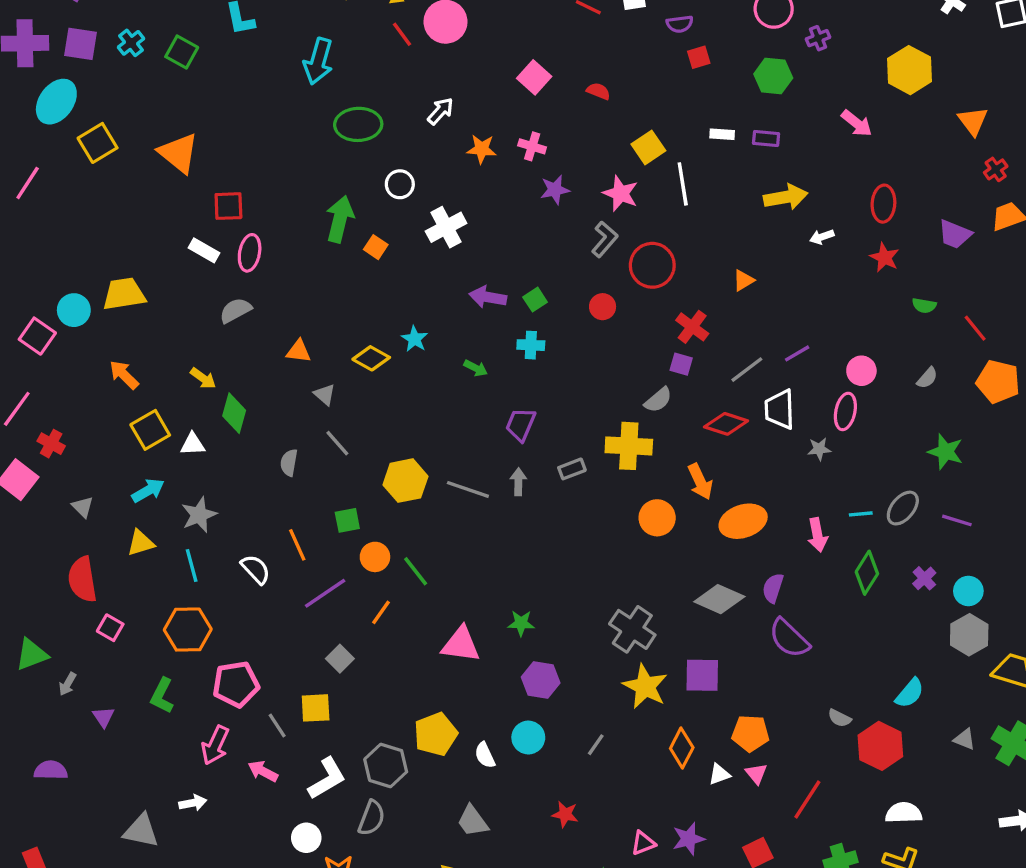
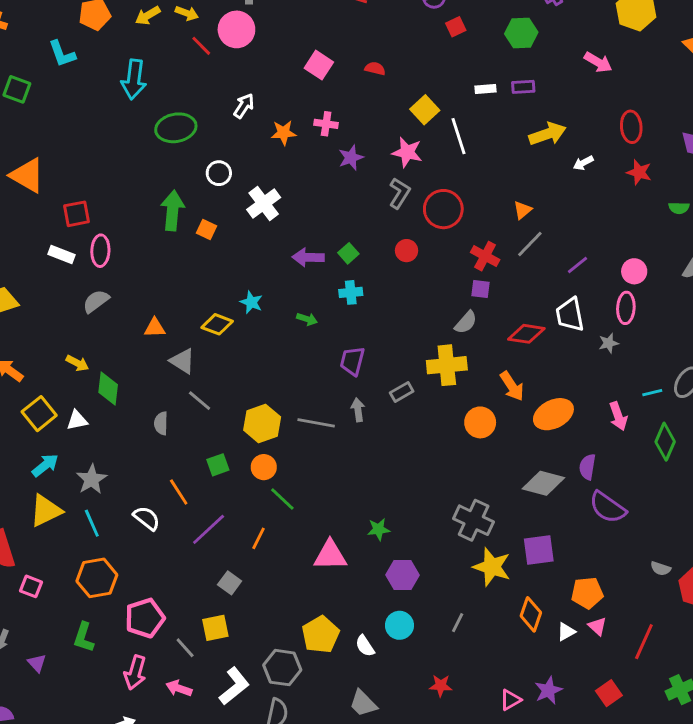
gray line: (747, 370) -> (530, 244), moved
gray triangle: (325, 395) -> (182, 361), size x1.4
yellow triangle: (141, 543) -> (46, 511), size x1.4
orange circle: (375, 557) -> (264, 467), moved

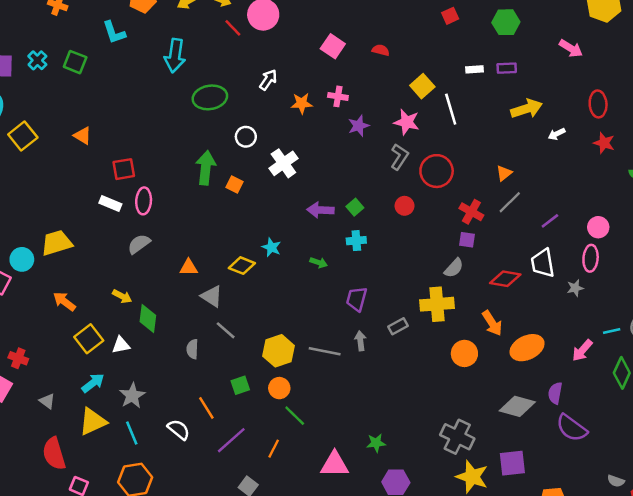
orange triangle: (27, 175) -> (83, 136), size x0.6
pink arrow: (618, 416) -> (582, 350), turned 60

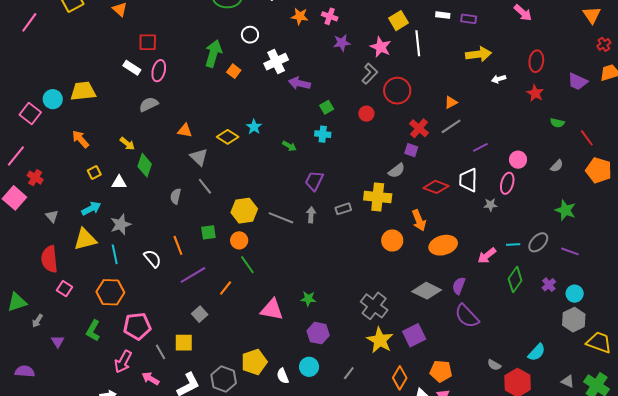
purple arrow: (320, 210) -> (299, 83), moved
yellow square: (89, 339) -> (94, 173), size x0.6
purple square: (512, 463) -> (414, 335), turned -30

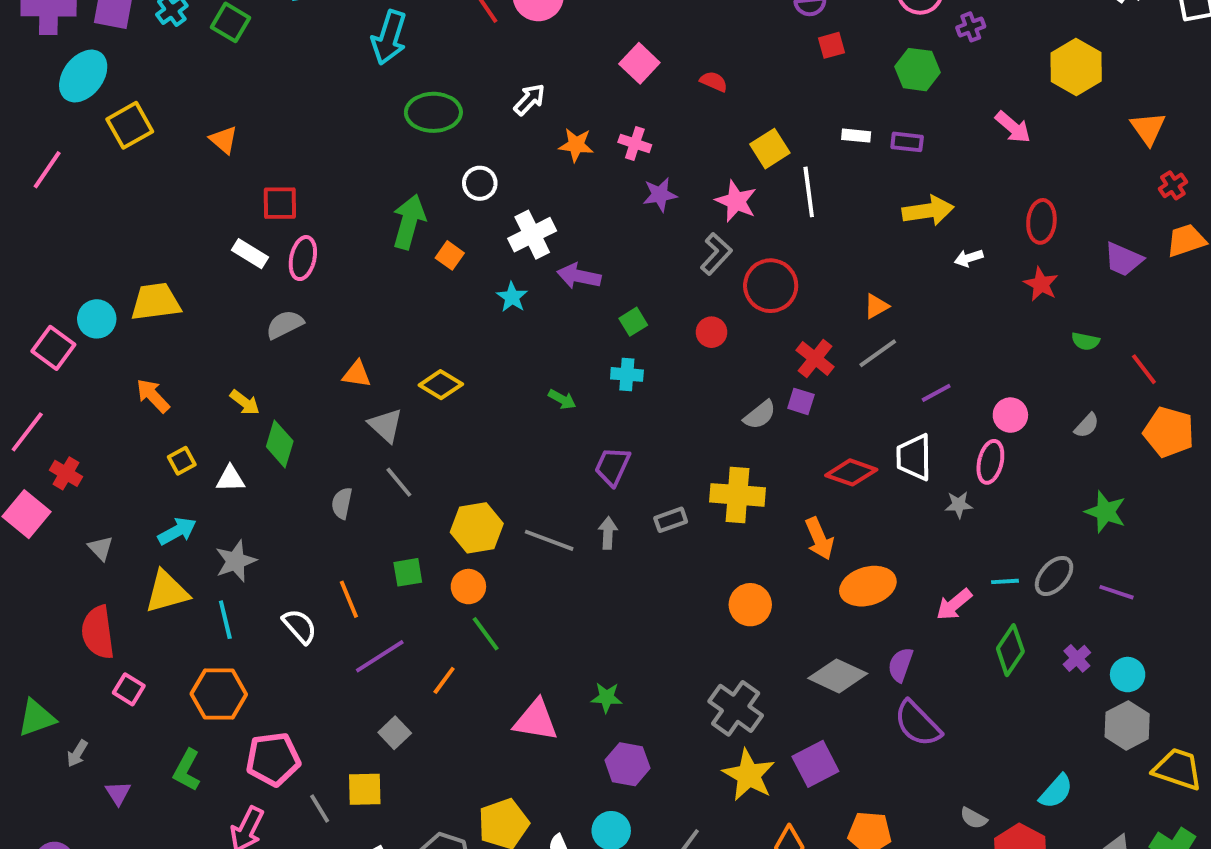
cyan star: (254, 127) -> (512, 297), moved
gray semicircle: (397, 171) -> (760, 415), moved
orange circle: (392, 240) -> (750, 605), moved

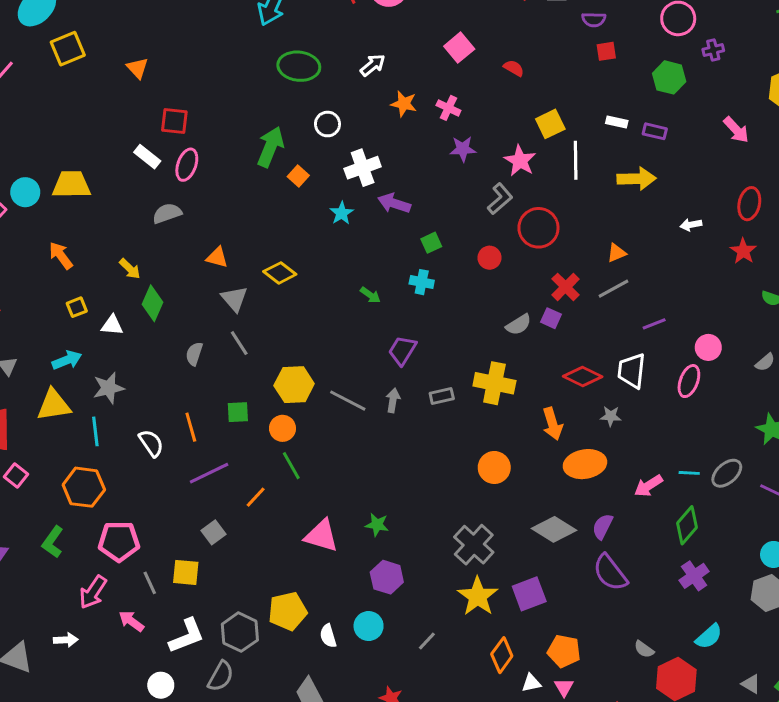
yellow arrow: (928, 211) -> (637, 179), moved
gray star: (959, 505) -> (611, 416), moved
purple cross: (1077, 658) -> (694, 576), moved, size x1.4

